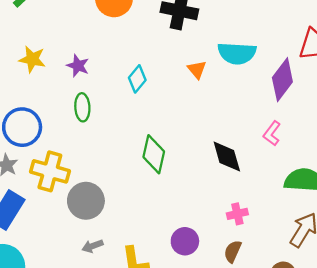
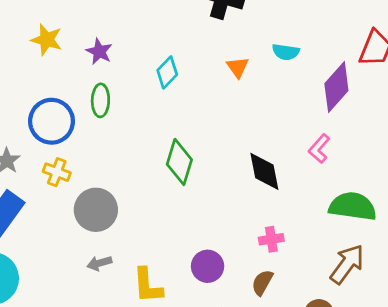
cyan semicircle: (237, 53) -> (286, 52), size x0.6
blue circle: (22, 127) -> (52, 121), moved
yellow cross: (50, 171) -> (57, 172), size x0.6

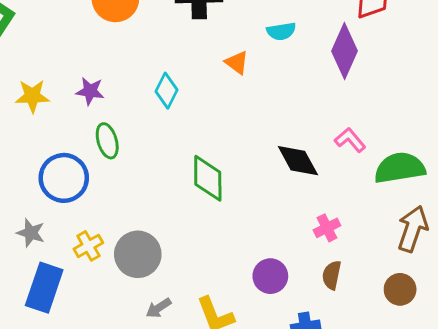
pink L-shape: (319, 149) -> (350, 140), moved, turned 116
yellow cross: (57, 172) -> (88, 246), moved, turned -32

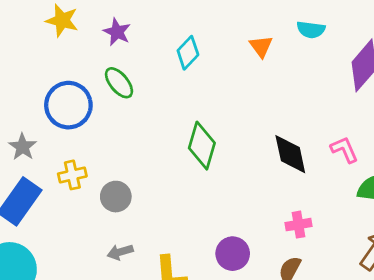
green ellipse: (107, 141) -> (119, 83), turned -40
gray circle: (138, 254) -> (116, 197), size x0.7

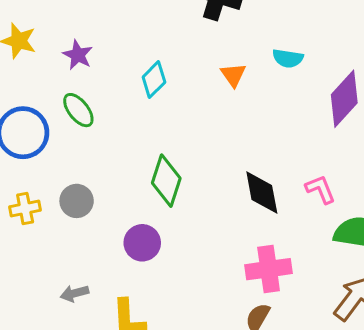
gray circle: (116, 197) -> (77, 201), moved
pink cross: (299, 225) -> (269, 269), size x1.6
purple circle: (233, 254) -> (142, 243), moved

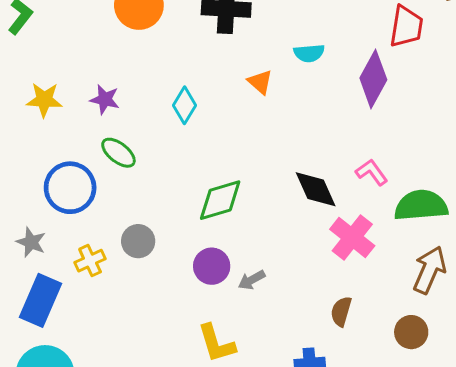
green diamond: (166, 181) -> (220, 200), turned 69
pink cross: (269, 269) -> (352, 238), moved, turned -30
gray arrow: (74, 293) -> (252, 280), moved

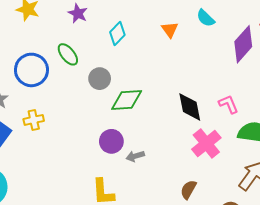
cyan semicircle: (309, 53) -> (206, 18), turned 36
purple star: (105, 99) -> (78, 13), moved
gray circle: (138, 241) -> (100, 79), moved

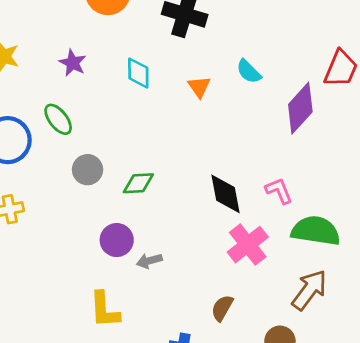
cyan diamond: (117, 34) -> (138, 73), moved, turned -45
gray circle: (100, 79) -> (88, 170), moved
green diamond: (127, 100) -> (138, 183), size x0.7

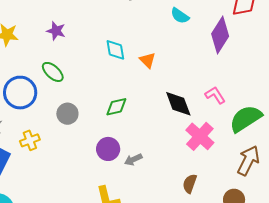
cyan diamond: (138, 73) -> (115, 50), moved
orange triangle: (199, 87) -> (148, 60), moved
gray circle: (88, 170) -> (67, 114), moved
green semicircle: (316, 231) -> (246, 119), turned -32

